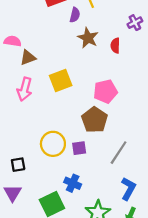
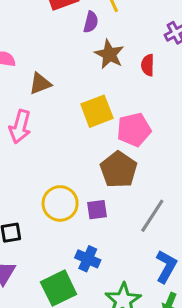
brown triangle: (28, 58) -> (40, 84), moved
yellow square: (61, 80) -> (97, 111), moved

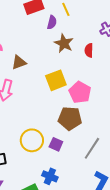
pink pentagon: (134, 130) -> (80, 92), turned -30
brown pentagon: (119, 170) -> (70, 118), turned -30
purple square: (97, 210) -> (56, 144), turned 32

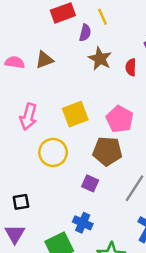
brown triangle: (19, 62) -> (44, 60), moved
yellow square: (56, 80) -> (75, 114), moved
yellow circle: (32, 140) -> (53, 152), moved

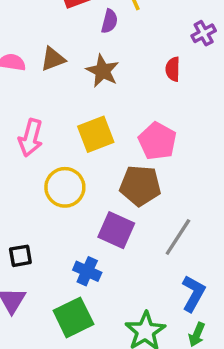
brown star: (100, 59) -> (103, 71), moved
purple square: (90, 183) -> (116, 230), size x1.5
blue cross: (83, 223) -> (87, 271), moved

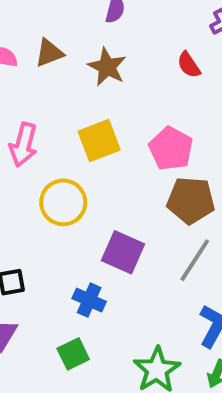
red semicircle: (173, 69) -> (189, 65), turned -35
brown pentagon: (140, 186) -> (191, 200), moved
green square: (73, 317) -> (73, 354), size x0.7

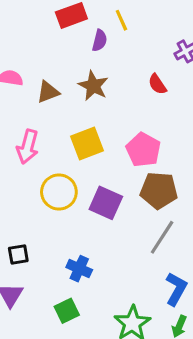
brown triangle: (49, 53) -> (48, 92), moved
purple square: (123, 252) -> (106, 203), moved

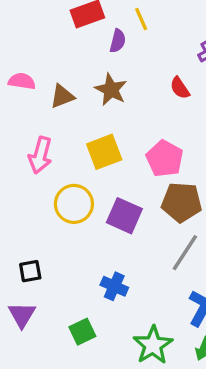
blue cross: (79, 269) -> (114, 286), moved

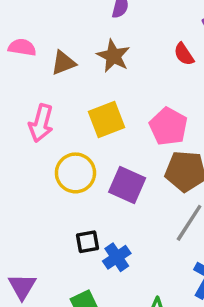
black square: (30, 271) -> (88, 242), moved
blue cross: (114, 286) -> (117, 257), turned 32

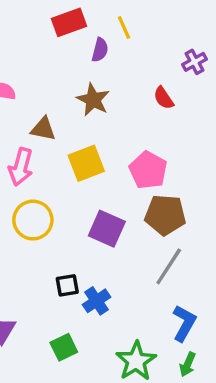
brown triangle: (63, 63) -> (43, 129), moved, turned 32
yellow circle: (75, 173) -> (33, 220), moved

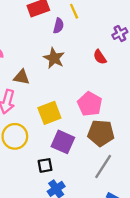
yellow square: (86, 163) -> (49, 113), moved
black square: (67, 285) -> (45, 165), moved

